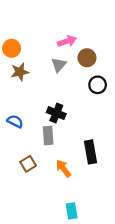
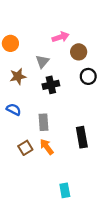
gray triangle: (59, 65) -> (42, 61), moved
brown star: (20, 72) -> (18, 76), moved
black cross: (56, 113) -> (51, 85), moved, turned -35
orange arrow: (63, 168) -> (47, 147), moved

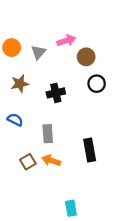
gray triangle: (42, 61) -> (38, 52), moved
orange arrow: (47, 147) -> (51, 160), turned -35

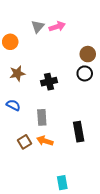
pink arrow: (66, 41) -> (57, 27), moved
gray triangle: (38, 52) -> (38, 27), moved
brown circle: (86, 57) -> (88, 54), moved

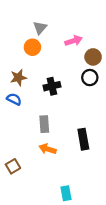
pink arrow: (57, 27) -> (74, 41), moved
orange circle: (10, 42) -> (32, 47), moved
blue semicircle: (13, 105) -> (14, 99), moved
brown square: (24, 142) -> (13, 166), moved

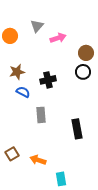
pink arrow: (74, 41) -> (58, 38), moved
orange circle: (32, 47) -> (10, 36), moved
blue semicircle: (14, 99) -> (23, 92), moved
orange arrow: (48, 149) -> (38, 160), moved

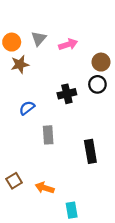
gray triangle: (37, 26) -> (39, 39), moved
brown star: (17, 72) -> (20, 64), moved
black cross: (48, 80) -> (67, 94), moved
blue semicircle: (23, 92) -> (27, 108), turned -64

